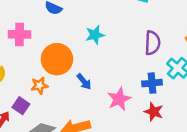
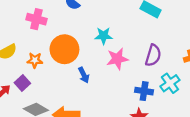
orange star: (39, 86) -> (35, 60), moved
pink star: (119, 99) -> (117, 59), moved

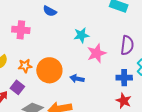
orange circle: (64, 49) -> (49, 70), moved
blue arrow: (84, 75) -> (77, 79), moved, turned 136

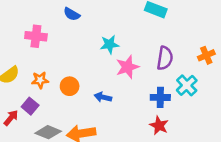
orange circle: (49, 70) -> (70, 86), size x0.6

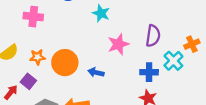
cyan star: (109, 44) -> (101, 13), moved, turned 30
orange cross: (206, 55) -> (192, 44), moved
orange circle: (70, 86) -> (65, 63), size x1.5

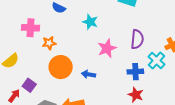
orange star: (37, 57) -> (49, 43), moved

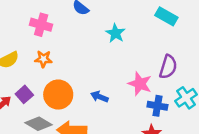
orange star: (49, 43) -> (43, 59), moved
pink star: (107, 48) -> (140, 84), moved, turned 30
orange circle: (61, 67) -> (58, 95), moved

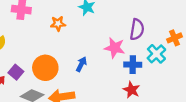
orange star: (43, 59) -> (58, 24), moved
blue arrow: (99, 97) -> (81, 64), turned 104

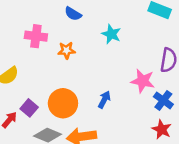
orange star: (58, 24) -> (67, 50), moved
blue cross: (133, 65) -> (163, 100), turned 35

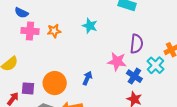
blue semicircle: (73, 14) -> (21, 13), moved
orange star: (67, 50) -> (54, 31), moved
purple square: (29, 108) -> (28, 88), turned -32

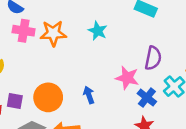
orange star: (54, 31) -> (53, 33), size x1.5
blue arrow: (87, 78) -> (89, 95), turned -48

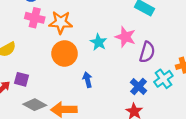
cyan star: (98, 31) -> (99, 42), moved
pink star: (127, 78) -> (125, 37), moved
orange circle: (48, 97) -> (65, 53), moved

